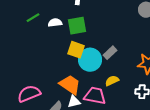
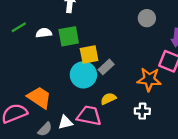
yellow square: (76, 50) -> (89, 54), moved, turned -30
orange trapezoid: (70, 85) -> (39, 97), moved

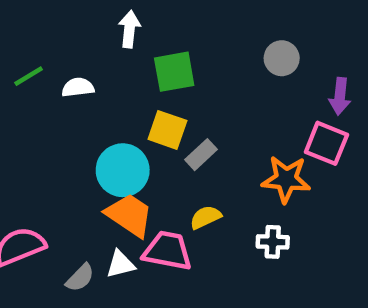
green square: (69, 36) -> (174, 72), moved
yellow square: (89, 54) -> (167, 130), turned 30
cyan circle: (83, 75) -> (123, 170), moved
orange trapezoid: (39, 97) -> (129, 215), moved

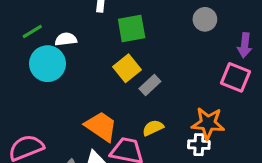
yellow square: (167, 130) -> (127, 68), turned 32
cyan circle: (123, 170) -> (47, 64), moved
orange star: (286, 179) -> (208, 123), moved

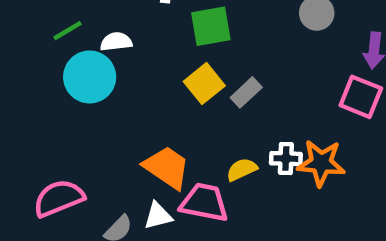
gray rectangle: (150, 85) -> (246, 92), moved
white cross: (199, 145) -> (286, 159), moved

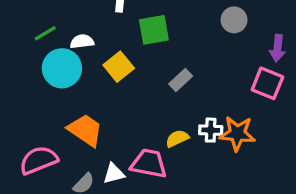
yellow square: (204, 84) -> (119, 67), moved
orange trapezoid: (167, 167) -> (85, 130), moved

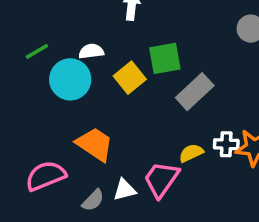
green square: (154, 30) -> (165, 58), moved
green line: (45, 33) -> (37, 51), moved
gray rectangle: (181, 80) -> (195, 92), size x1.5
pink trapezoid: (149, 164) -> (161, 179), turned -66

